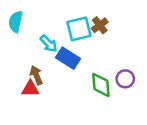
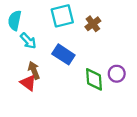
cyan square: (79, 29) -> (62, 16), moved
cyan arrow: (49, 44) -> (28, 41), moved
red triangle: (30, 89) -> (28, 83), turned 36

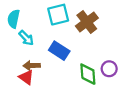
brown cross: (93, 24) -> (87, 22), size x1.5
brown arrow: (34, 70) -> (32, 66), turned -70

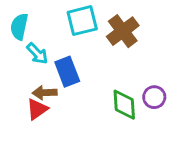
blue rectangle: (59, 51) -> (67, 72), moved, turned 36
red triangle: (26, 77) -> (37, 109), turned 49

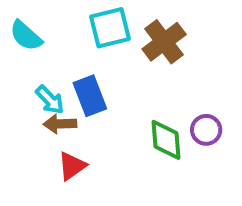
cyan semicircle: (19, 27) -> (26, 36), turned -60
cyan arrow: (37, 54) -> (50, 100), moved
red triangle: (37, 109) -> (72, 166), moved

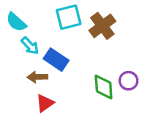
blue rectangle: (90, 96) -> (56, 60), turned -35
cyan arrow: (50, 100) -> (30, 46), moved

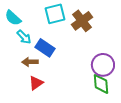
purple circle: (129, 81) -> (103, 65), size x1.5
green diamond: (104, 87) -> (101, 84), moved

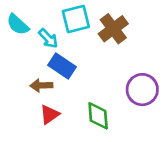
cyan arrow: (24, 37) -> (48, 38), moved
green diamond: (101, 84) -> (98, 116), moved

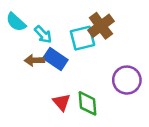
cyan square: (76, 19) -> (82, 38), moved
brown arrow: (41, 85) -> (34, 60), moved
red triangle: (50, 114) -> (62, 102), moved, turned -36

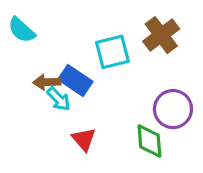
brown cross: (101, 26) -> (161, 35), moved
cyan arrow: (43, 34) -> (59, 99), moved
green diamond: (87, 103) -> (149, 141), moved

